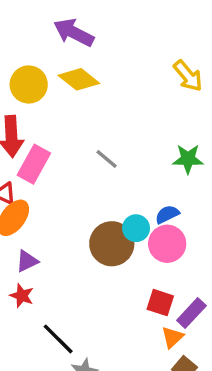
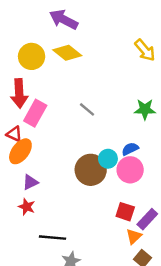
black line: (58, 339) -> (52, 238), turned -40

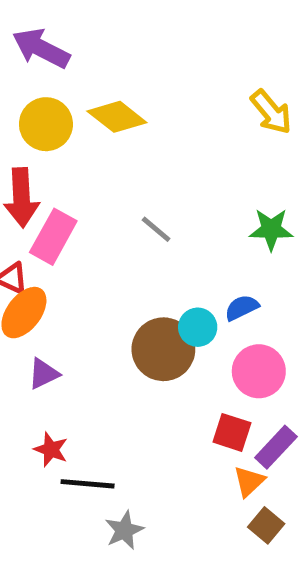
purple arrow: (64, 19) -> (41, 48), moved
pink circle: (130, 170) -> (259, 371), moved
red star: (27, 207) -> (51, 450), moved

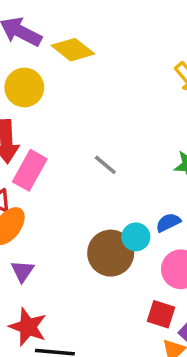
yellow diamond: (117, 117) -> (73, 50), moved
purple triangle: (44, 374) -> (22, 271), turned -30
red star: (51, 450) -> (28, 327), size x1.5

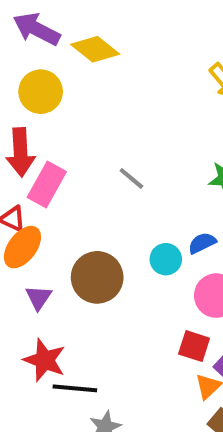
brown circle: (111, 253) -> (97, 277), moved

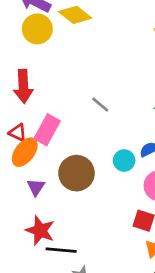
yellow circle: (41, 92) -> (37, 29), moved
pink rectangle: (47, 185) -> (47, 130), moved

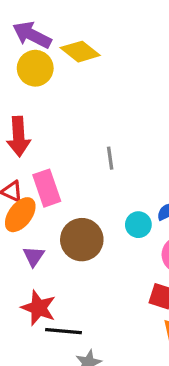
gray line: (100, 105) -> (110, 158), turned 42
pink rectangle: (47, 130) -> (47, 188), turned -48

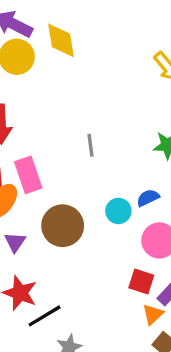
yellow diamond: (80, 52) -> (61, 40), turned 42
black line: (63, 331) -> (45, 316), turned -36

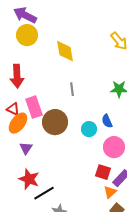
yellow diamond: (61, 40) -> (65, 51), moved
blue semicircle: (148, 198) -> (107, 121), turned -88
brown circle: (63, 226) -> (55, 122), moved

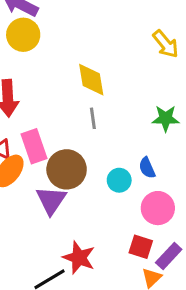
yellow diamond: (65, 51) -> (91, 80), moved
purple triangle: (26, 148) -> (51, 200), moved, size x1.5
red star: (29, 179) -> (79, 258), moved

